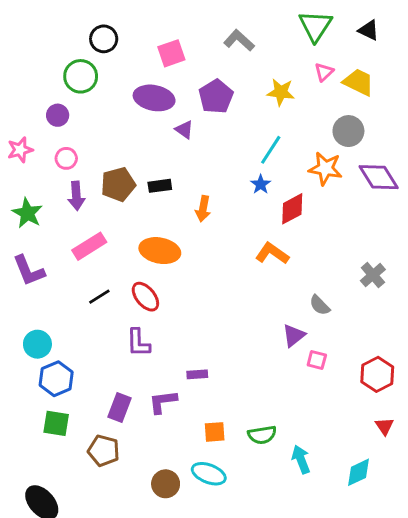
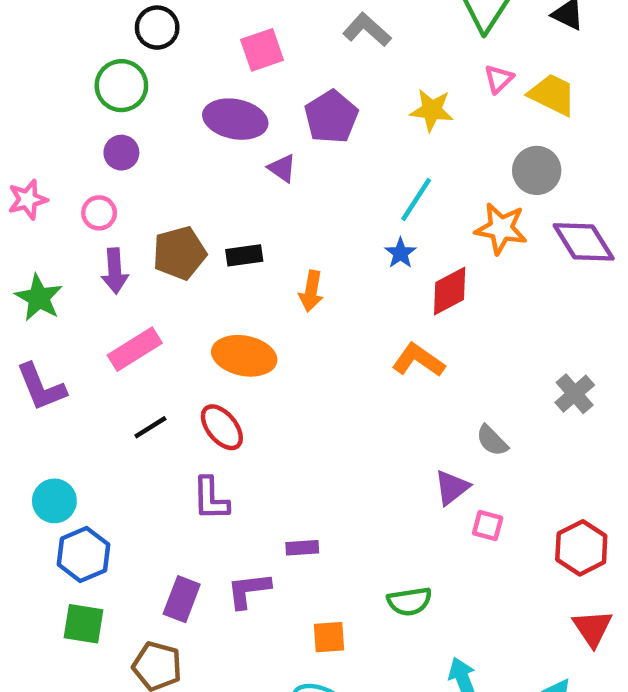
purple circle: (58, 115) -> (121, 153), moved
red triangle: (384, 426) -> (593, 628), size x1.4
green semicircle: (262, 435) -> (409, 601), moved

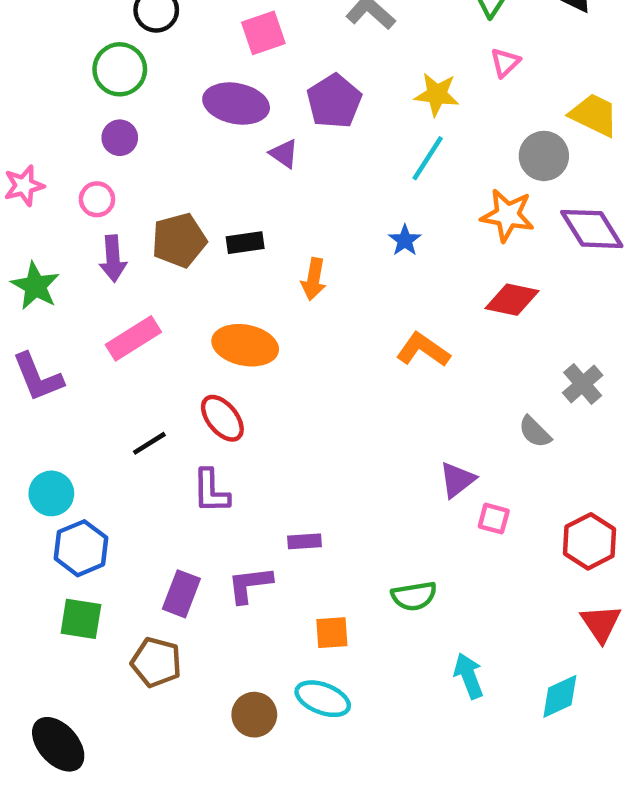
yellow trapezoid: (552, 95) -> (594, 115), moved
cyan line: (416, 199) -> (428, 158), moved
red diamond: (450, 291) -> (512, 300), moved, turned 40
black line: (150, 427) -> (149, 443), moved
gray semicircle: (492, 441) -> (535, 432), moved

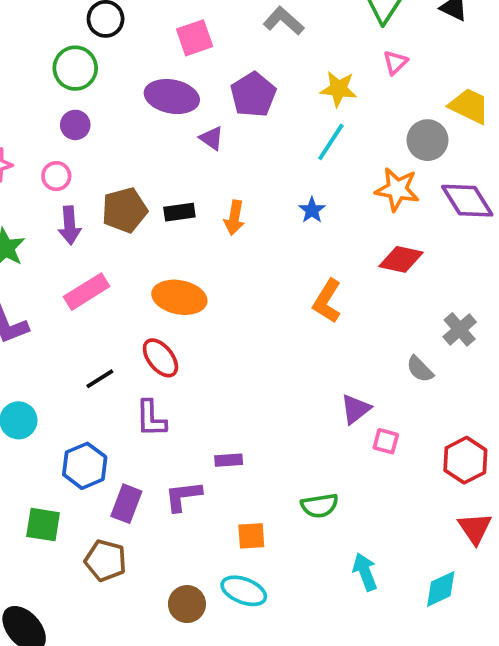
orange arrow: (314, 279) -> (234, 218), moved
orange L-shape: (423, 350) -> (327, 301), turned -93
blue hexagon: (81, 548) -> (85, 466), moved

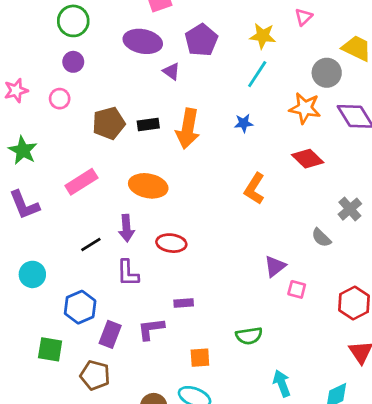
blue star: (312, 210) -> (244, 123), turned 30
orange arrow: (234, 218) -> (188, 129), size x1.6
purple arrow: (70, 225) -> (126, 228), moved
red diamond: (401, 259) -> (308, 159), turned 32
red ellipse: (160, 358) -> (171, 243), moved, turned -44

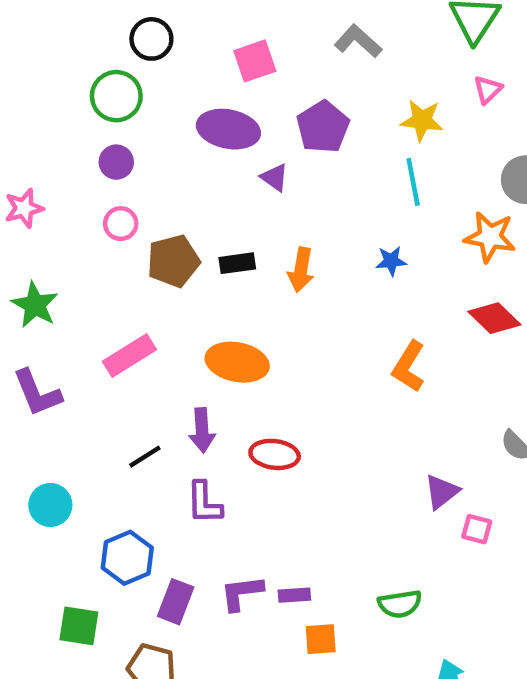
cyan line: (257, 74) -> (413, 182), turned -44
pink circle: (60, 99) -> (121, 224), moved
orange arrow: (188, 129) -> (301, 270), size x0.7
purple rectangle: (184, 303) -> (294, 595), moved

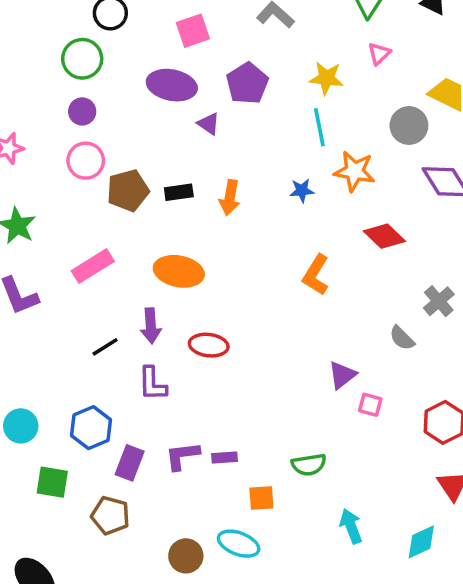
pink circle: (121, 224) -> (86, 161), size x1.4
orange star: (490, 237) -> (354, 171), moved
cyan circle: (50, 505) -> (21, 426), moved
orange square: (321, 639) -> (261, 498), moved

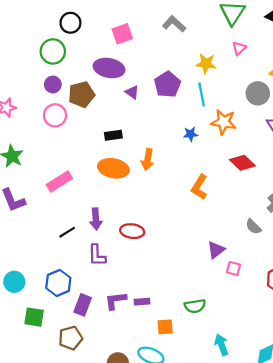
purple pentagon: (247, 83) -> (167, 85), moved
brown pentagon: (128, 191) -> (81, 94), moved
orange arrow: (230, 198) -> (148, 159), moved
orange ellipse: (179, 271) -> (113, 168), moved
brown pentagon: (110, 516) -> (70, 338), turned -30

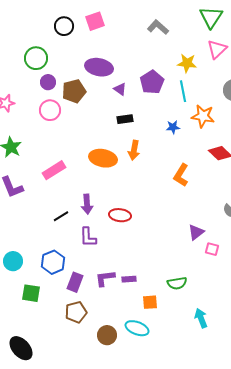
pink square: (122, 34) -> (95, 21), moved
pink triangle: (239, 48) -> (217, 49), size x1.5
green circle: (53, 51) -> (36, 58), moved
black rectangle: (113, 135) -> (125, 119), moved
brown pentagon: (70, 338) -> (76, 312), moved

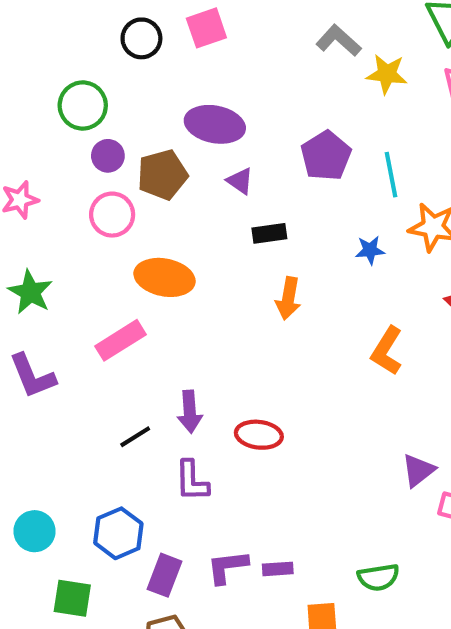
yellow star: (187, 63) -> (387, 74), moved
purple triangle: (120, 89) -> (240, 181), moved
orange ellipse: (103, 158) -> (165, 277), moved

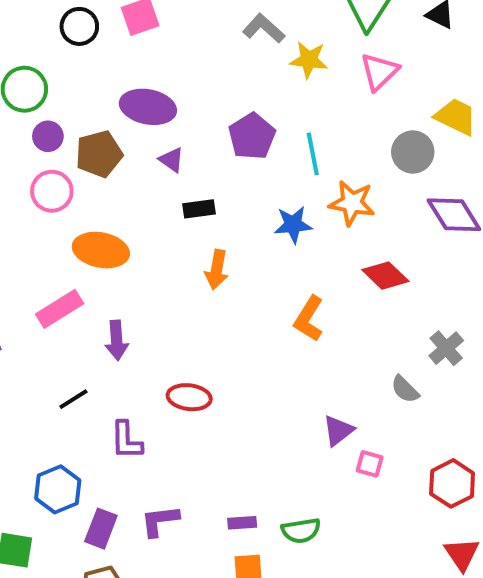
blue star: (370, 250) -> (293, 225), size x1.4
purple arrow: (190, 412) -> (117, 340), moved
purple rectangle: (278, 569) -> (242, 523), moved

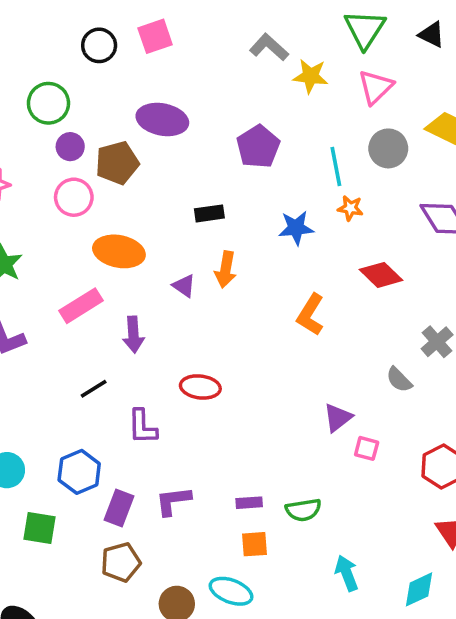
gray circle: (413, 152) -> (388, 148), moved
cyan line: (313, 154) -> (336, 166), moved
purple triangle: (172, 160) -> (184, 286), moved
orange star: (352, 203) -> (350, 208), size x0.6

